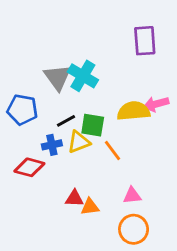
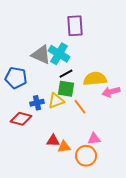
purple rectangle: (145, 41) -> (75, 26), moved
gray triangle: (58, 77) -> (41, 55), turned -30
pink arrow: (156, 104) -> (111, 92), moved
black line: (66, 121) -> (66, 74), moved
orange circle: (134, 229) -> (86, 156), moved

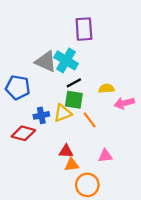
yellow semicircle: (95, 79) -> (106, 88), size x0.6
red triangle: (53, 141) -> (66, 151), moved
orange circle: (86, 156) -> (87, 185), moved

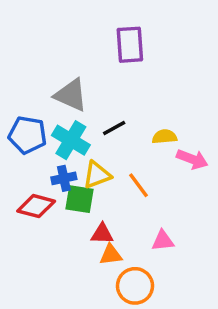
cyan cross: (66, 60) -> (71, 140), moved
green square: (74, 100) -> (80, 199), moved
pink arrow: (124, 103) -> (192, 159), turned -144

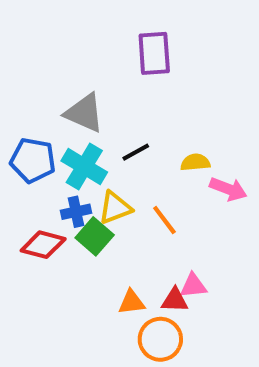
green square: (80, 199) -> (95, 236), turned 32
red triangle: (102, 234) -> (175, 300), moved

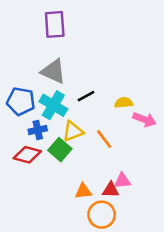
purple rectangle: (154, 53) -> (55, 24), moved
blue cross: (76, 212) -> (38, 130), moved

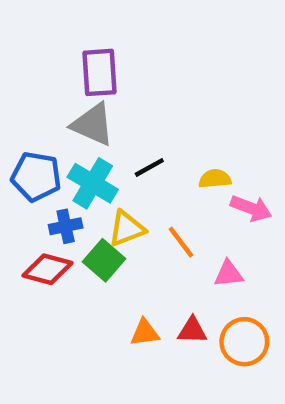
purple rectangle: (55, 24) -> (100, 72), moved
pink triangle: (122, 181) -> (228, 274), moved
orange circle: (102, 215) -> (244, 342), moved

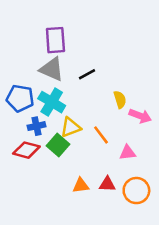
black line: (149, 167) -> (87, 74), moved
yellow semicircle: (215, 179) -> (120, 100), turned 78

